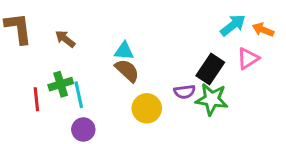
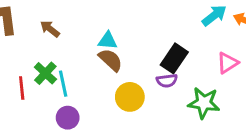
pink triangle: (248, 58) -> (228, 63), moved
black rectangle: (210, 69) -> (174, 58), moved
green cross: (61, 84) -> (45, 73), turned -30
green star: (212, 99) -> (204, 103), moved

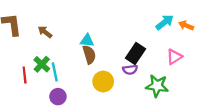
brown semicircle: (111, 60) -> (89, 55), turned 30

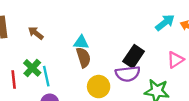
purple semicircle: (130, 70) -> (128, 74), size x1.5

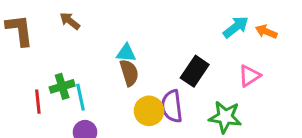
brown arrow: (36, 33) -> (70, 21), moved
green cross: (32, 68) -> (62, 86), turned 30
purple semicircle: (128, 74) -> (172, 106), moved, turned 90

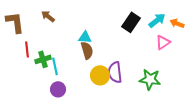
black rectangle: (195, 71) -> (131, 22), moved
pink triangle: (250, 76) -> (163, 42), moved
red line: (38, 102) -> (27, 49), moved

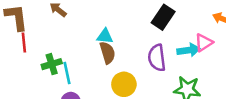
cyan arrow: (157, 20) -> (188, 50), moved, turned 30
red line: (27, 49) -> (24, 43), moved
purple semicircle: (115, 72) -> (157, 58), moved

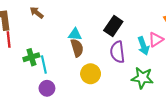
black rectangle: (163, 17) -> (113, 26), moved
cyan arrow: (188, 50) -> (143, 46), turned 78

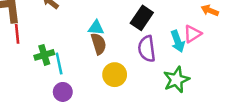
green star: (142, 78) -> (176, 80), turned -30

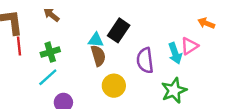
black rectangle: (142, 18) -> (119, 30), moved
green cross: (44, 55) -> (50, 52), moved
cyan line: (59, 64) -> (48, 77), moved, turned 60

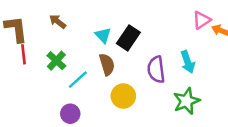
cyan triangle: (96, 40) -> (103, 35), moved, turned 42
pink triangle: (189, 46) -> (202, 20), moved
green cross: (50, 52) -> (56, 61), turned -30
cyan line: (48, 77) -> (78, 80), moved

